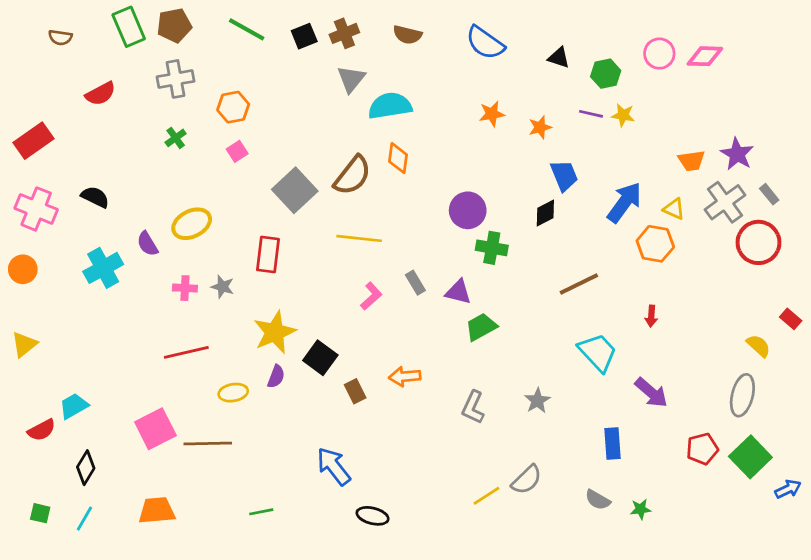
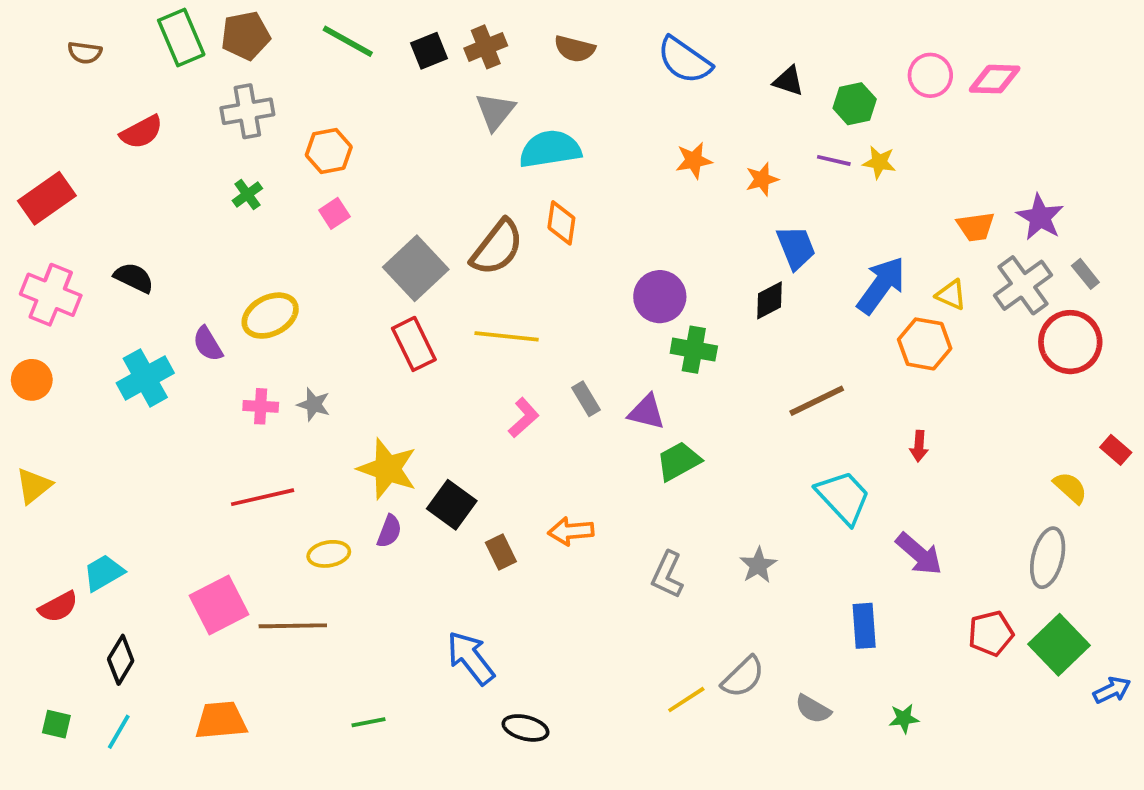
red rectangle: (268, 255) -> (414, 344), moved, turned -33
yellow star: (275, 332) -> (387, 469), turned -30
gray semicircle: (598, 500) -> (813, 709), moved

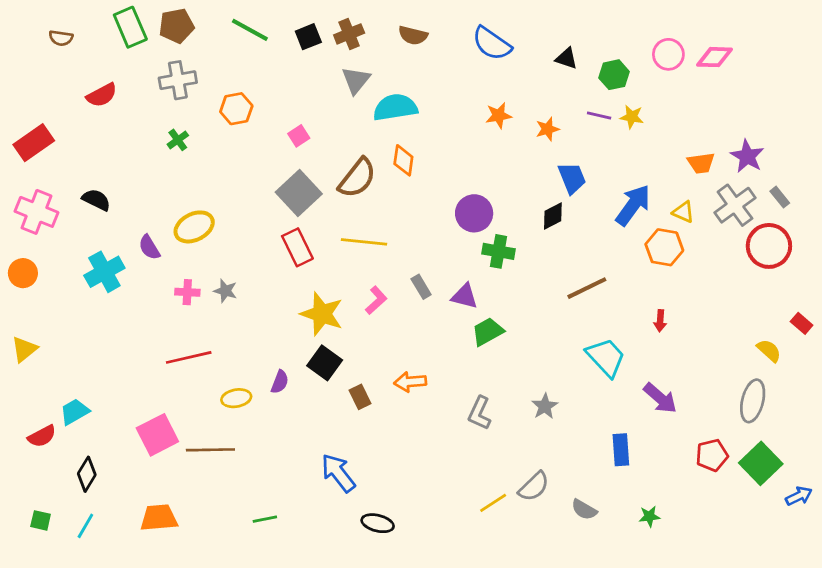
pink square: (334, 213) -> (299, 136), moved
yellow star: (387, 469) -> (322, 314), moved

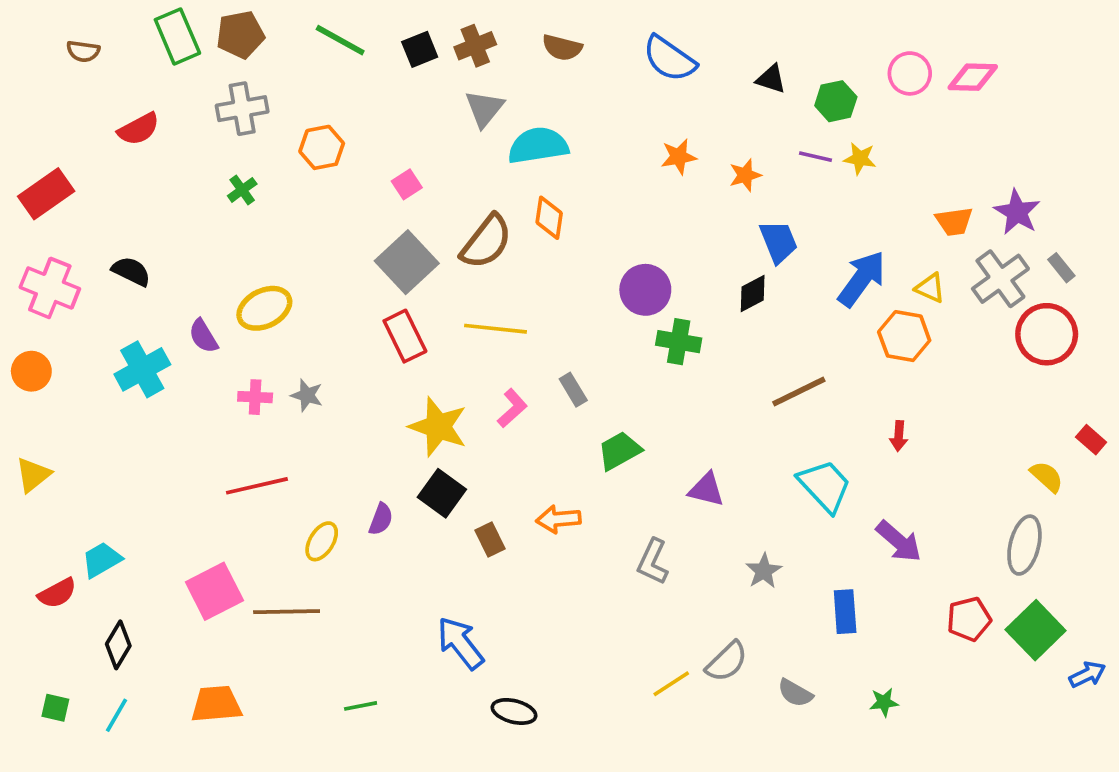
purple triangle: (465, 296) -> (706, 490), moved
green trapezoid: (488, 332) -> (619, 451), moved
yellow ellipse: (236, 398) -> (322, 541), turned -48
gray star: (545, 406) -> (764, 571), moved

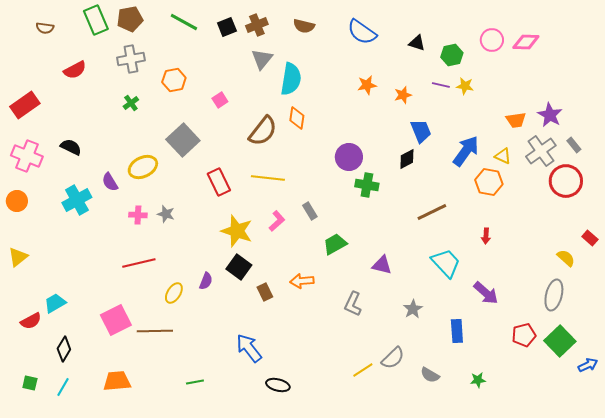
cyan semicircle: (538, 146) -> (291, 79), turned 108
gray square: (407, 262) -> (183, 140), moved

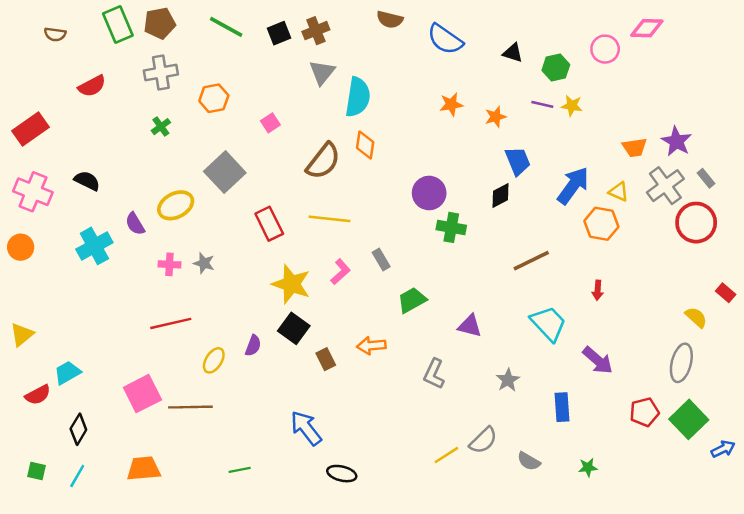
brown semicircle: (304, 26) -> (390, 20), moved
pink diamond: (526, 42) -> (647, 28), moved
yellow triangle: (18, 257) -> (22, 335), moved

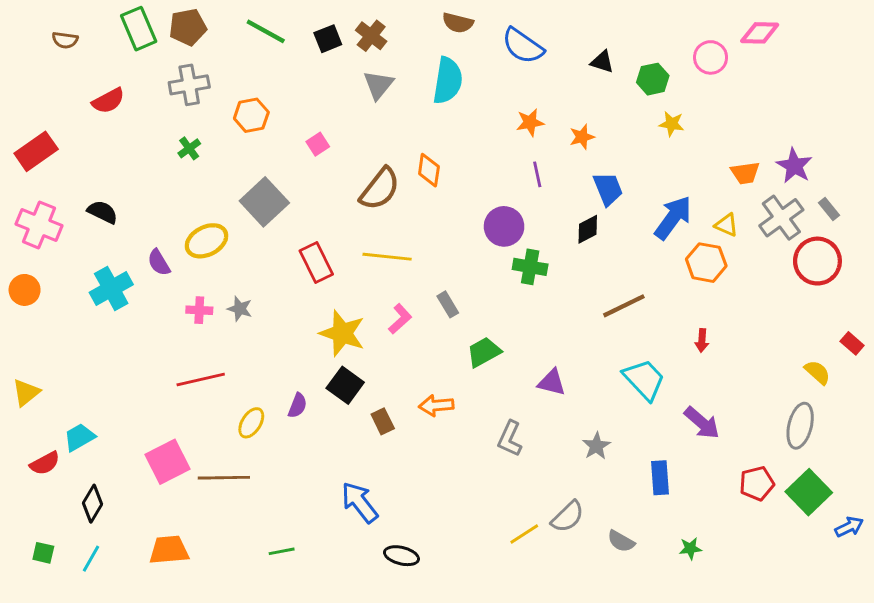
brown cross: (316, 31) -> (371, 36), turned -30
cyan semicircle: (358, 97) -> (448, 81), moved
purple line: (542, 104) -> (537, 174), moved, turned 65

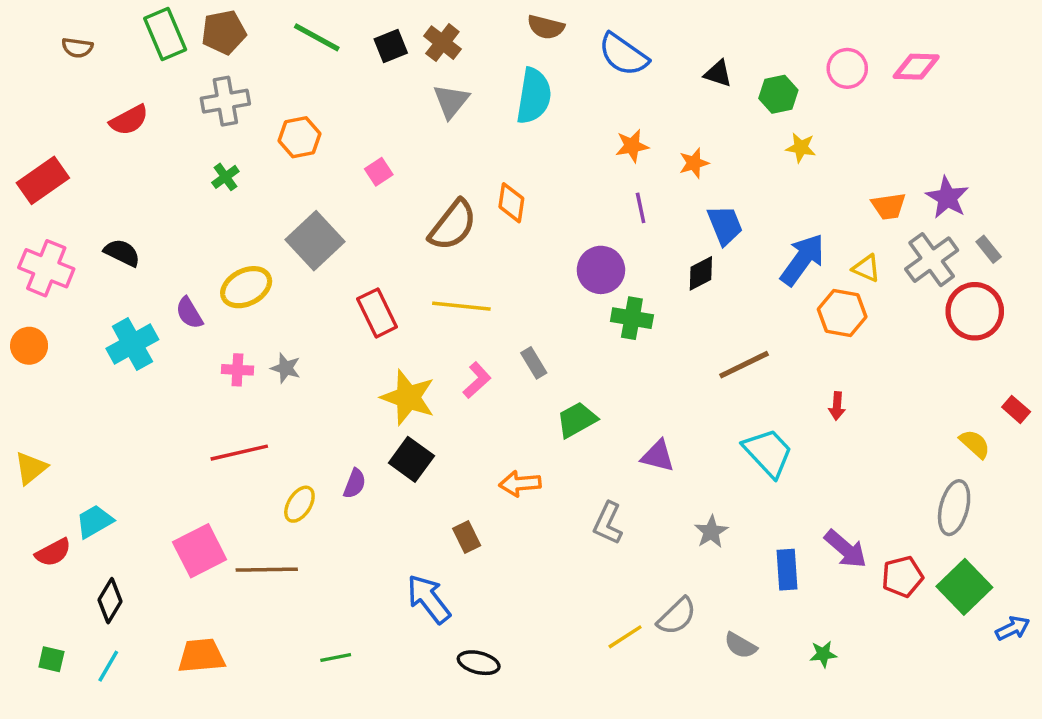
pink diamond: (760, 33) -> (916, 67), moved
brown rectangle: (383, 421) -> (467, 537), moved
purple arrow: (702, 423) -> (846, 549), moved

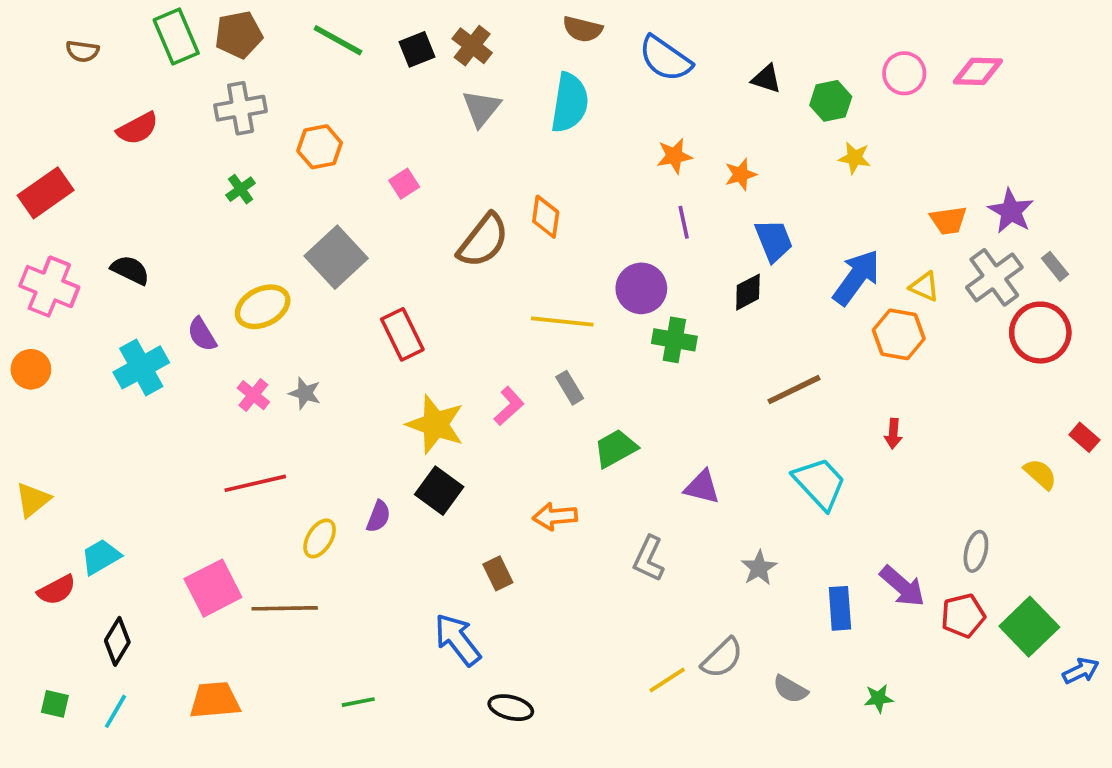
yellow line: (461, 306) -> (562, 321), moved
pink cross: (237, 370) -> (253, 395), turned 36
gray ellipse: (954, 508) -> (976, 551), moved, size x0.7

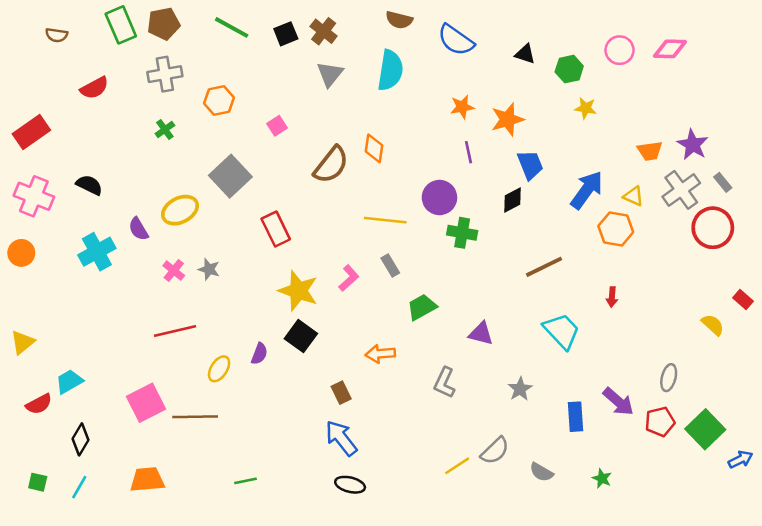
orange star: (741, 174) -> (507, 119), size x1.5
blue arrow: (457, 640) -> (341, 438), moved
green star: (879, 698) -> (602, 478), turned 30

